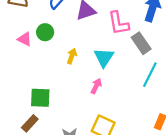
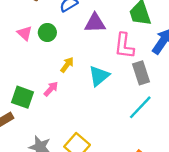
pink arrow: (96, 86) -> (51, 89), moved

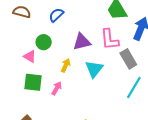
purple triangle: (95, 23) -> (82, 42), moved
pink triangle: (25, 33) -> (30, 56), moved
green square: (23, 97) -> (33, 82), moved

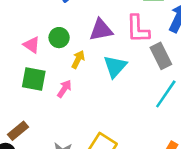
green circle: (44, 42) -> (59, 38), moved

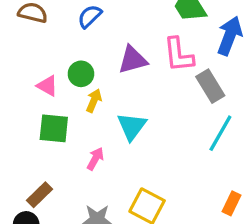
yellow arrow: (78, 59) -> (94, 101), moved
cyan triangle: (115, 66) -> (132, 126), moved
pink arrow: (64, 89) -> (95, 159), moved

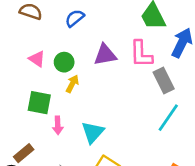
pink triangle: (47, 86) -> (37, 59), moved
cyan triangle: (132, 126) -> (93, 132), moved
pink arrow: (95, 159) -> (58, 125), moved, turned 144

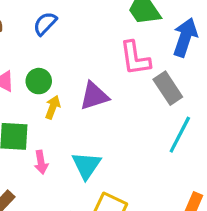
purple triangle: (105, 55) -> (94, 96), moved

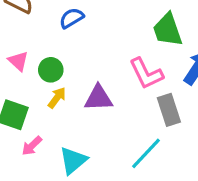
pink L-shape: (135, 58) -> (146, 74), turned -33
cyan line: (180, 135) -> (146, 153), moved
pink arrow: (41, 162) -> (32, 146), turned 40

